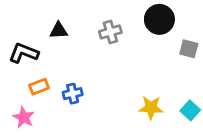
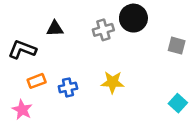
black circle: (159, 19) -> (133, 18), moved
yellow star: (151, 108) -> (112, 82), moved

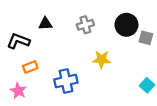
black circle: (133, 18) -> (126, 25), moved
yellow star: (112, 82) -> (102, 59), moved
blue cross: (68, 87) -> (66, 81), moved, size x1.5

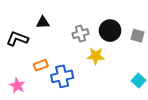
gray cross: (85, 25) -> (80, 34), moved
black circle: (126, 25) -> (110, 31), moved
orange rectangle: (30, 67) -> (41, 65), moved

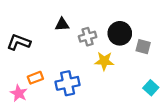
black triangle: (43, 22) -> (62, 24), moved
gray square: (138, 36) -> (143, 47), moved
orange rectangle: (41, 65) -> (35, 78), moved

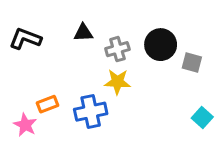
black L-shape: (19, 42) -> (25, 39), moved
yellow star: (104, 61) -> (117, 82), moved

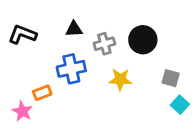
gray square: (192, 62) -> (171, 78), moved
yellow star: (117, 82) -> (120, 79), moved
blue cross: (91, 112) -> (71, 69), moved

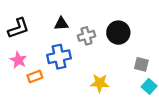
black L-shape: (22, 34) -> (18, 28), turned 140
yellow star: (120, 79) -> (100, 83), moved
pink star: (22, 111) -> (18, 60), moved

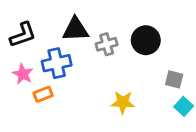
black triangle: (61, 24) -> (76, 29), size x1.5
blue cross: (59, 57) -> (57, 63), moved

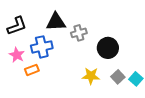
black circle: (146, 40) -> (108, 48), moved
gray square: (174, 79) -> (118, 77), moved, turned 32

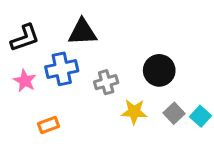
gray cross: (79, 33) -> (106, 82), moved
orange rectangle: (32, 70) -> (48, 125), moved

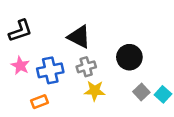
black triangle: (82, 32) -> (79, 37), moved, turned 30
blue cross: (62, 69) -> (50, 70), moved
yellow star: (134, 112) -> (95, 91), moved

